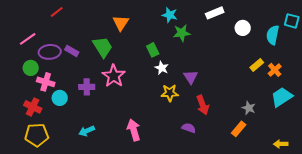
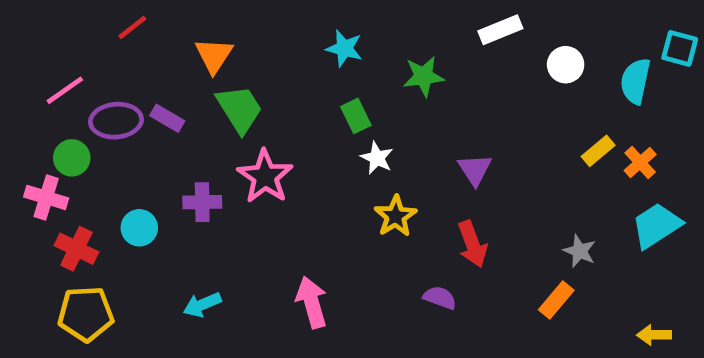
cyan star: (170, 15) -> (344, 48), moved
orange triangle: (121, 23) -> (214, 55), moved
purple triangle: (191, 77) -> (475, 170), moved
pink cross: (46, 82) -> (46, 197), moved
yellow star: (170, 93) -> (396, 216), turned -30

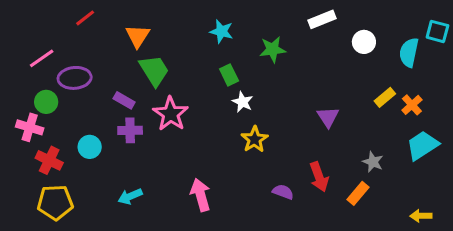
purple rectangle: (167, 118) -> (124, 100), moved
purple triangle: (475, 170) -> (328, 117), moved
red arrow: (472, 244) -> (319, 177), moved

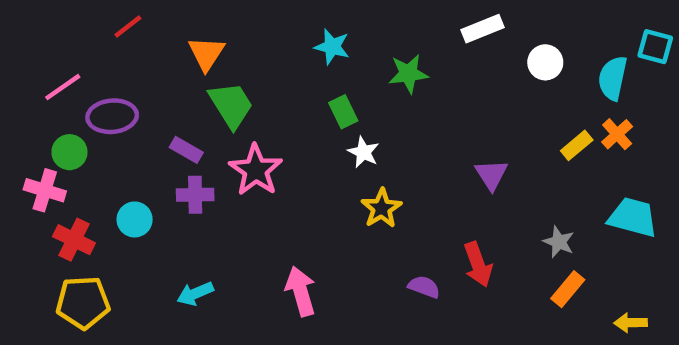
orange cross: (412, 105) -> (617, 134), moved
cyan trapezoid: (422, 145) -> (633, 217), turned 48
orange rectangle: (358, 193) -> (568, 289), moved

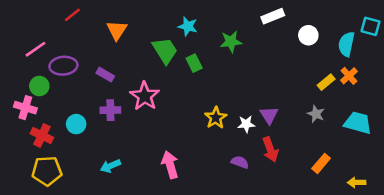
green trapezoid: (231, 105) -> (165, 50), moved
purple rectangle: (186, 150) -> (105, 75), moved
white star: (363, 152) -> (246, 124), moved, turned -30
purple triangle: (491, 175) -> (269, 115), moved
gray star: (559, 242) -> (316, 114), moved

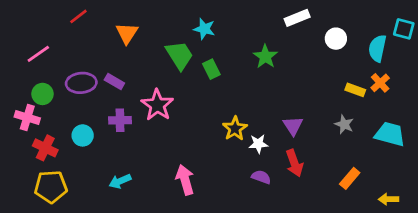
green star: (231, 42) -> (265, 57), moved, turned -30
purple ellipse: (63, 66) -> (81, 83), moved
yellow rectangle: (326, 82) -> (355, 90), turned 60
white star: (246, 124) -> (258, 144), moved

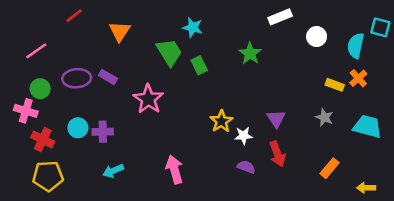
purple cross: (120, 120) -> (103, 132), moved

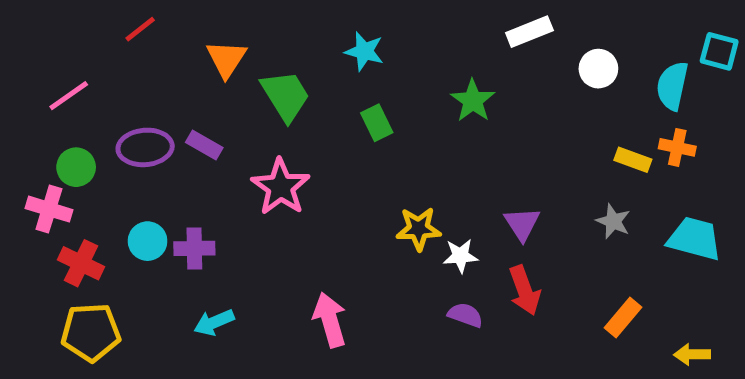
green trapezoid: (169, 52) -> (285, 96), moved
orange cross: (358, 78) -> (677, 147), turned -36
yellow star: (221, 121) -> (419, 229), turned 30

